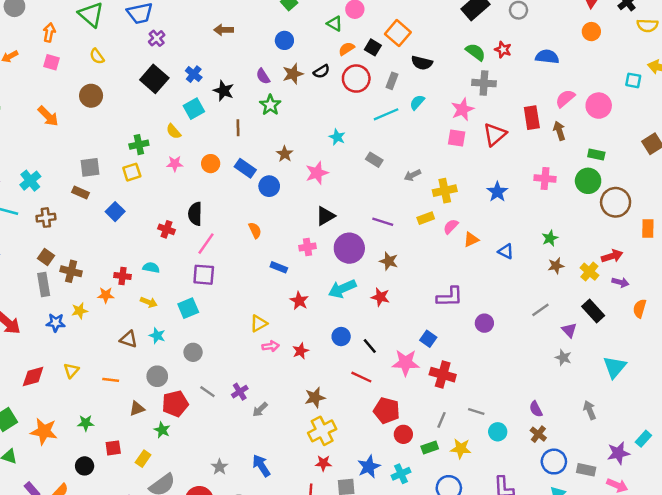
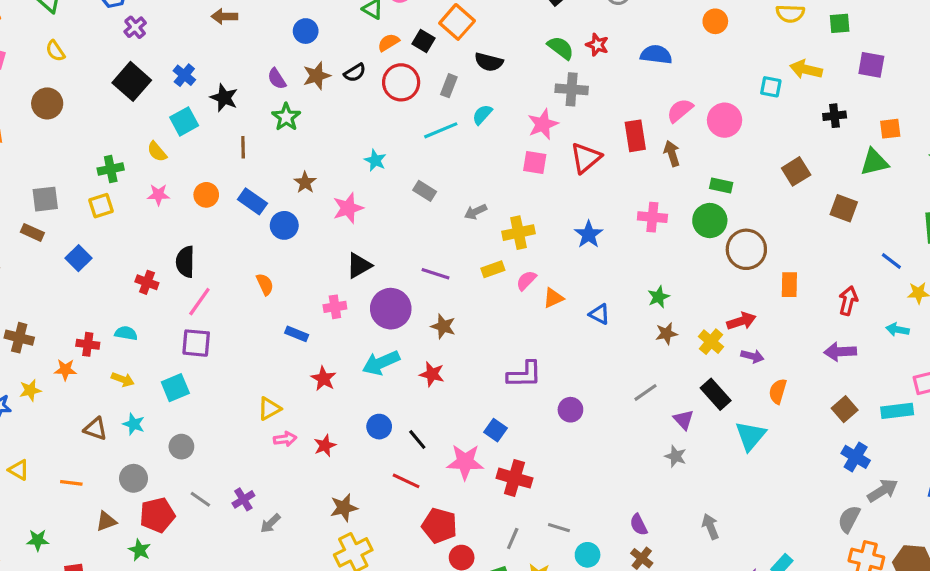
cyan triangle: (615, 367) -> (751, 436), moved
yellow triangle: (71, 370) -> (19, 470), turned -42

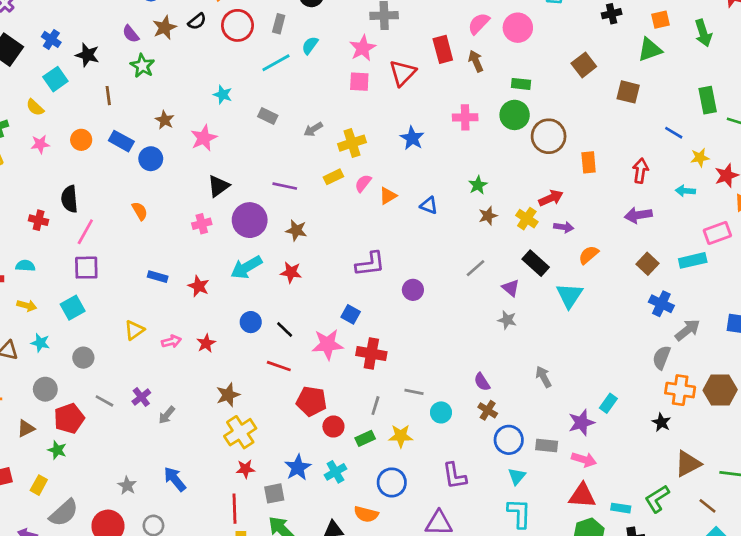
blue rectangle: (297, 334) -> (158, 277), moved
orange semicircle: (778, 391) -> (589, 255), turned 40
yellow triangle: (269, 409) -> (134, 330), moved

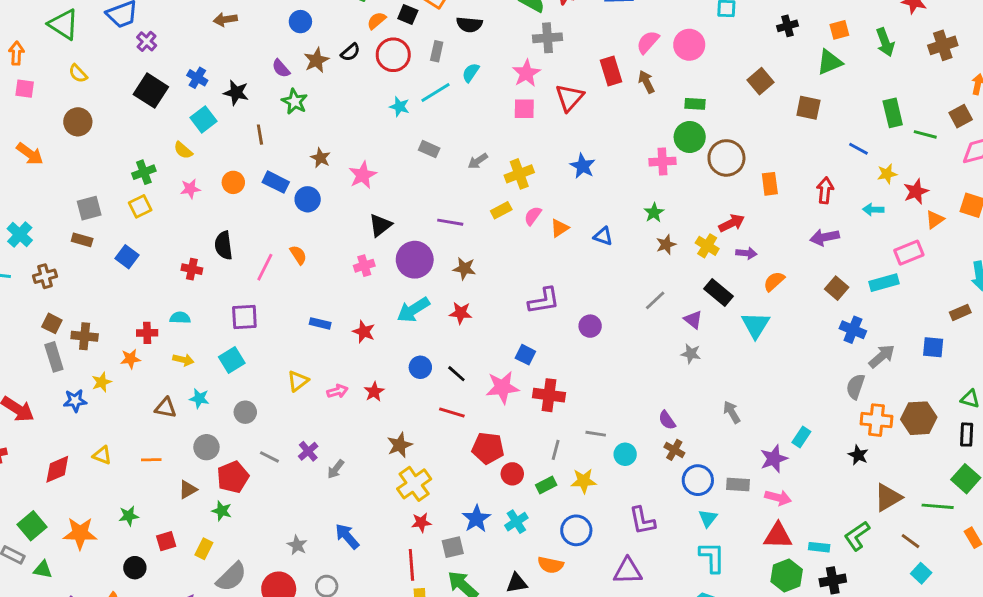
cyan star: (223, 95) -> (399, 107), moved
pink cross: (465, 117) -> (662, 162), moved
pink line: (85, 232) -> (265, 267), moved

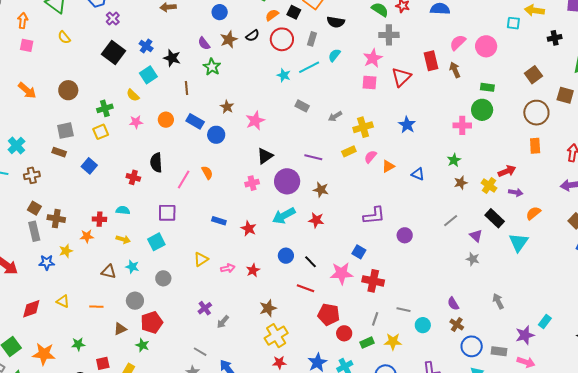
brown circle: (78, 122) -> (68, 90), moved
brown circle: (726, 158) -> (536, 113), moved
gray line: (269, 457) -> (200, 352), moved

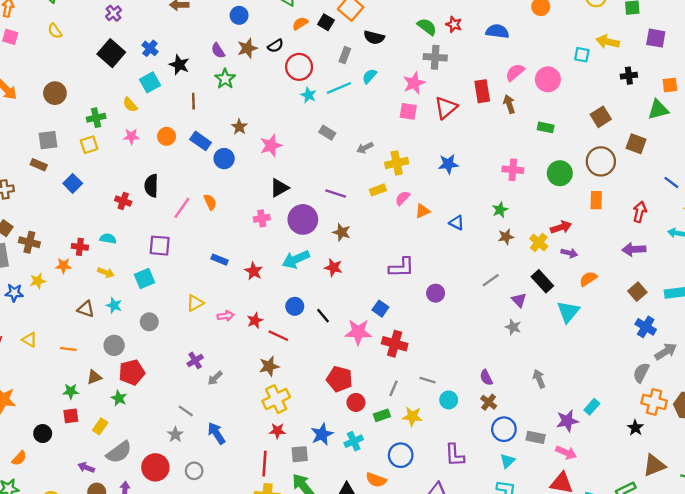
red circle: (282, 39) -> (299, 67), moved
green circle: (482, 110) -> (560, 173), moved
blue star: (407, 125) -> (448, 164), turned 30
red line: (306, 288) -> (278, 336), moved
green star: (78, 344) -> (71, 391), moved

